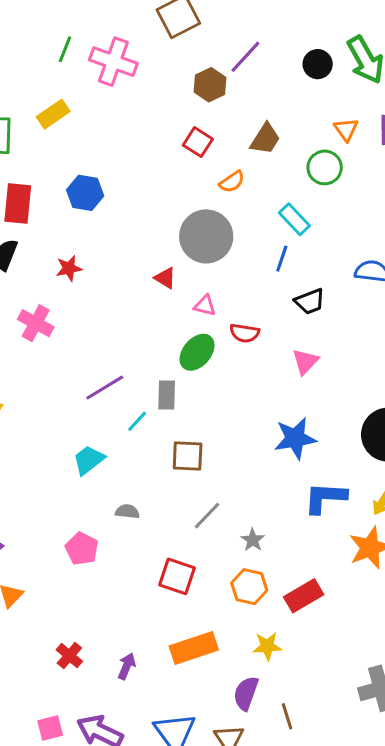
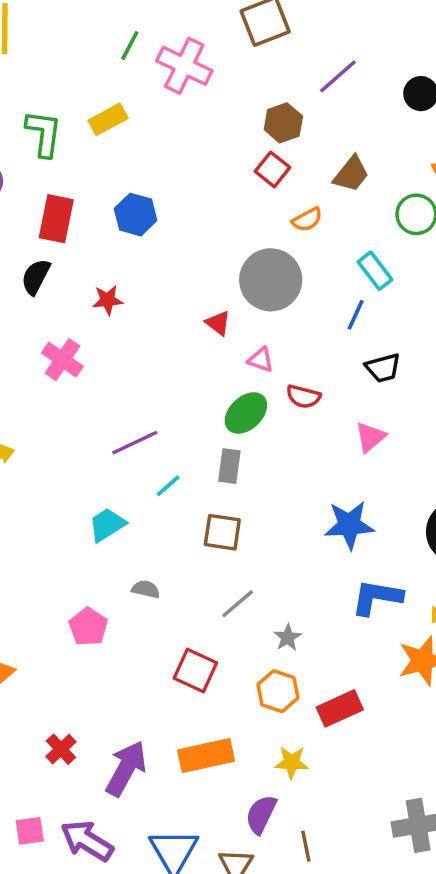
brown hexagon: (210, 85) -> (283, 123), moved
gray rectangle: (167, 395) -> (229, 466), moved
purple arrow: (127, 666) -> (126, 768), size x1.8

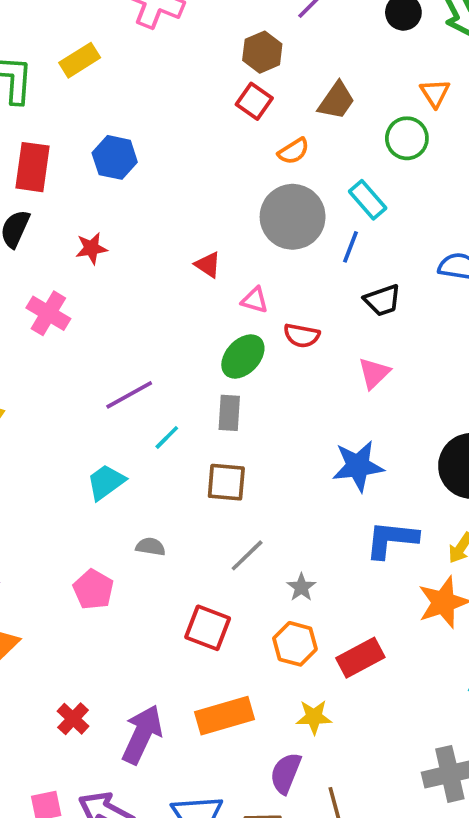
gray circle: (271, 280) -> (293, 217), moved

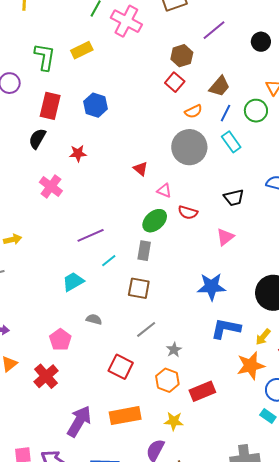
blue line: (350, 247) -> (225, 113), moved
red cross: (73, 719) -> (46, 376), moved, size x1.4

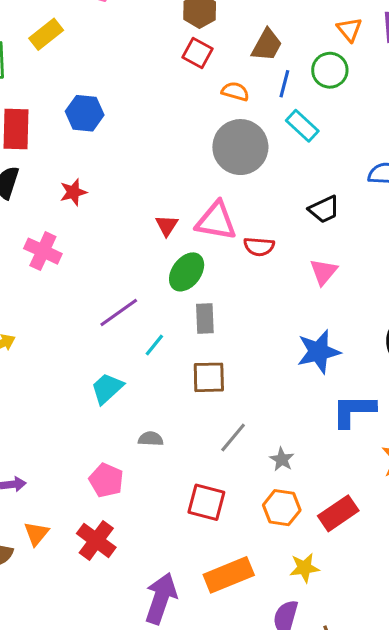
orange semicircle: (193, 111) -> (235, 91), turned -126
red triangle: (141, 169) -> (167, 226), moved, turned 35
pink triangle: (164, 191) -> (216, 221), size x1.8
green ellipse: (155, 221) -> (187, 272), moved

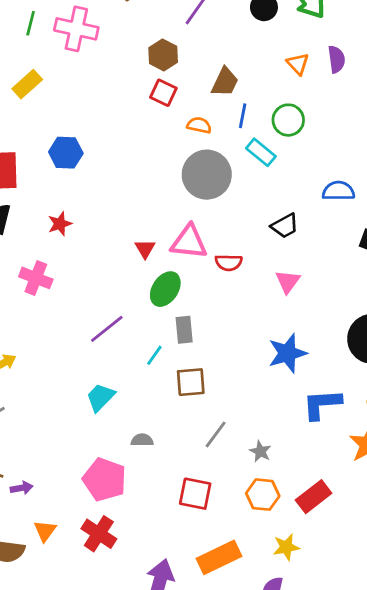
green circle: (330, 70) -> (288, 120), moved
cyan line: (154, 345) -> (154, 355), moved
pink pentagon: (106, 480) -> (105, 479), size x1.4

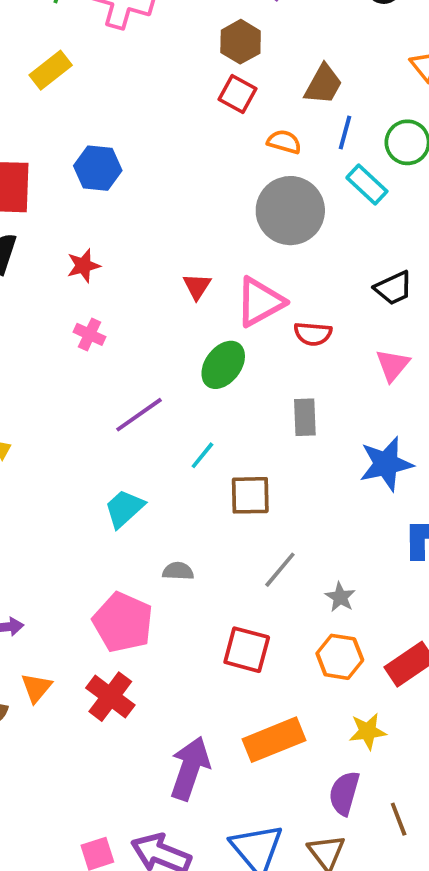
pink triangle: (189, 242) -> (260, 302), turned -39
red triangle: (145, 249) -> (197, 286), moved
pink cross: (36, 278) -> (90, 334), moved, size x0.7
gray rectangle: (184, 330) -> (305, 417), moved

